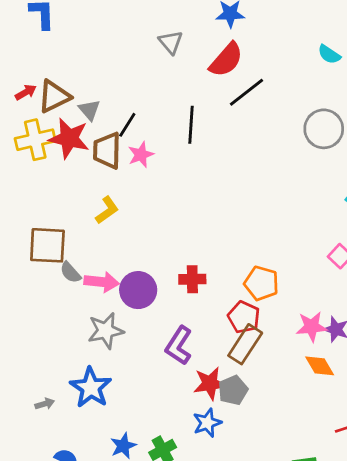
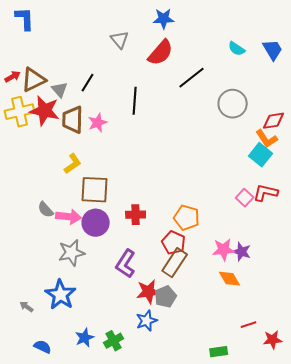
black line: (247, 92) -> (192, 78), moved
black line: (127, 125) -> (88, 83), moved
brown square: (47, 245) -> (95, 190), moved
gray arrow: (45, 404) -> (27, 307), turned -128

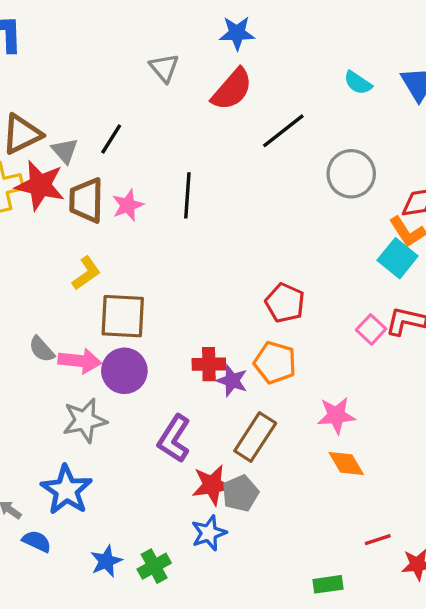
black line: (135, 101) -> (187, 195), moved
red cross: (136, 215) -> (209, 364), moved
red pentagon: (174, 243) -> (285, 303), moved
purple star: (242, 252) -> (232, 381), moved
blue semicircle: (43, 347) -> (37, 541), moved

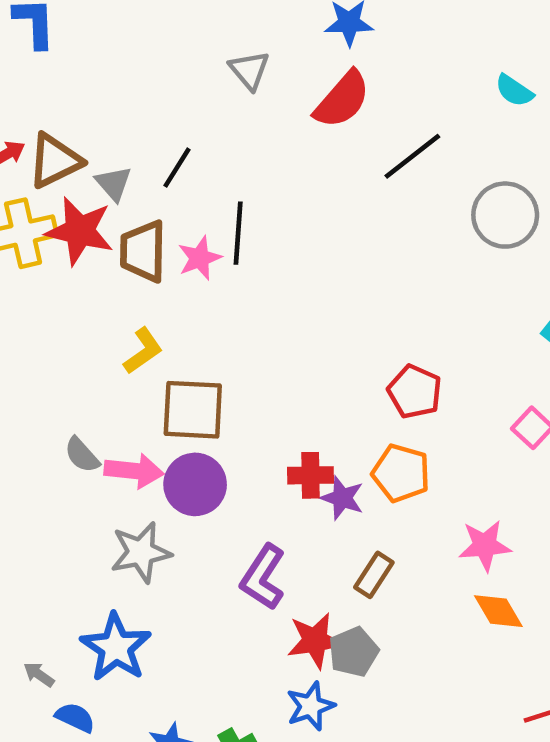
black line: (187, 195) -> (238, 233), moved
brown rectangle: (255, 437) -> (374, 575), size x0.7

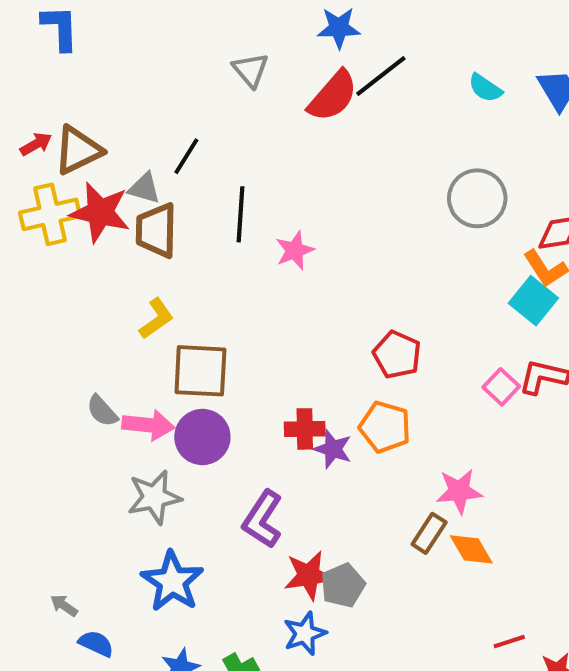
black line: (412, 156) -> (381, 76), moved
gray triangle: (114, 183) -> (144, 188), moved, turned -33
pink star: (200, 258) -> (295, 250), moved
brown rectangle: (374, 575) -> (429, 533), moved
blue star: (116, 647) -> (172, 581), moved

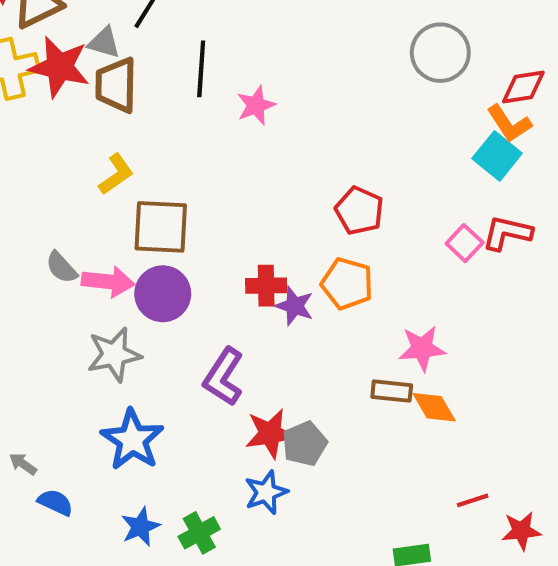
brown rectangle: (429, 533) -> (392, 391), turned 63

